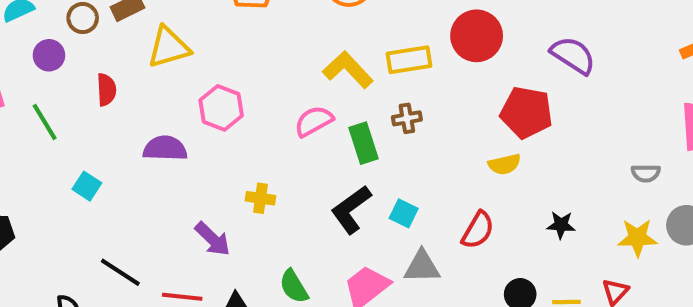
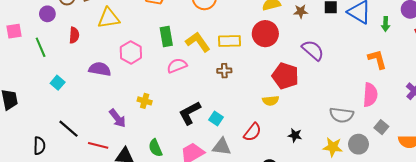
green rectangle: (364, 143) -> (166, 36), moved
gray semicircle: (646, 173) -> (342, 115), size x1.6

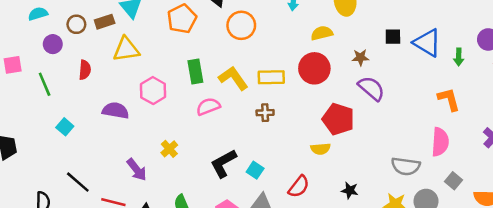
brown star: (301, 11) -> (360, 57), moved
yellow cross: (145, 101) -> (169, 149), turned 32

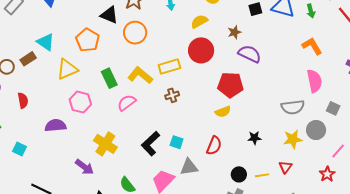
yellow triangle: (126, 49) -> (67, 69), moved
yellow cross: (169, 149) -> (105, 144), size x1.6

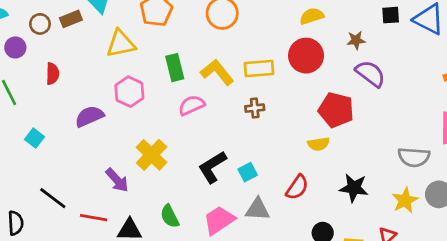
purple semicircle: (55, 125) -> (89, 116), turned -30
black star: (254, 138) -> (354, 188), size x1.5
yellow star: (293, 139) -> (405, 200), turned -30
cyan square: (177, 142) -> (248, 172), turned 32

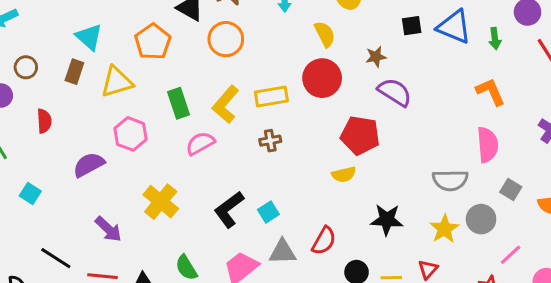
yellow semicircle: (312, 16) -> (325, 34), turned 85
brown rectangle: (71, 19) -> (74, 72), moved, turned -45
yellow L-shape: (217, 72) -> (226, 104), turned -96
purple arrow: (117, 180) -> (108, 229), moved
red semicircle: (297, 187) -> (324, 241), moved

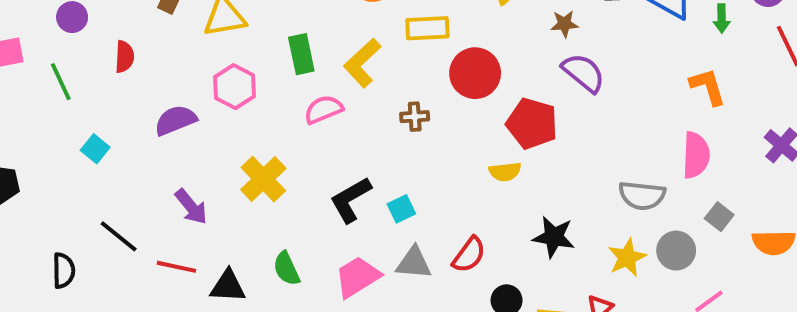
red circle: (322, 78) -> (475, 73), moved
yellow rectangle: (271, 97) -> (427, 28), moved

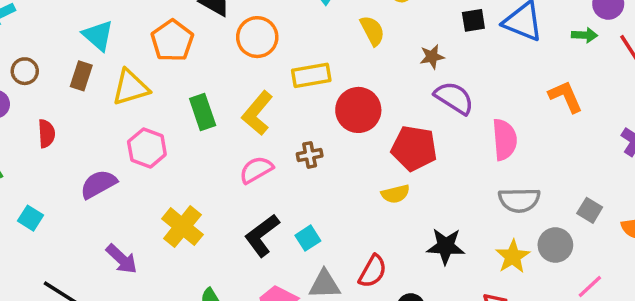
green arrow: (722, 18) -> (585, 35), moved, turned -80
pink semicircle: (323, 109) -> (256, 170), moved
pink semicircle: (696, 155) -> (505, 140), moved

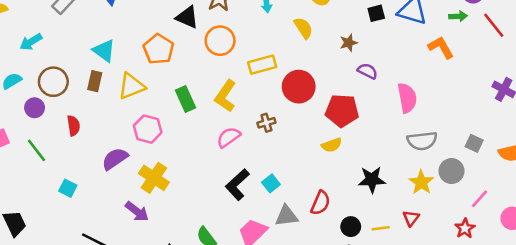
brown circle: (25, 71) -> (53, 82), size x1.5
orange L-shape: (566, 97) -> (441, 47), moved
purple semicircle: (454, 98) -> (368, 71), size x0.7
yellow cross: (182, 227) -> (154, 178), moved

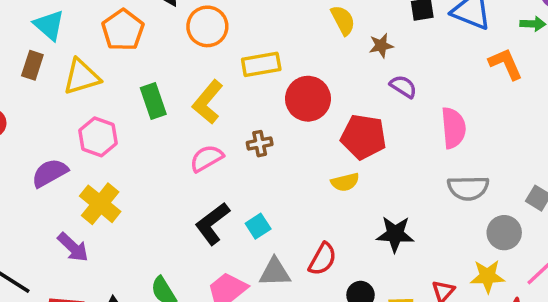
yellow semicircle: (303, 28) -> (343, 20), moved
yellow star: (421, 182) -> (488, 276), moved, turned 30

